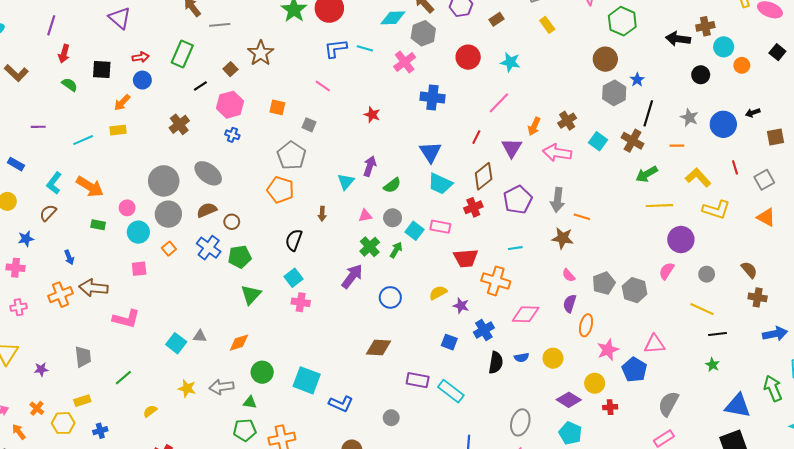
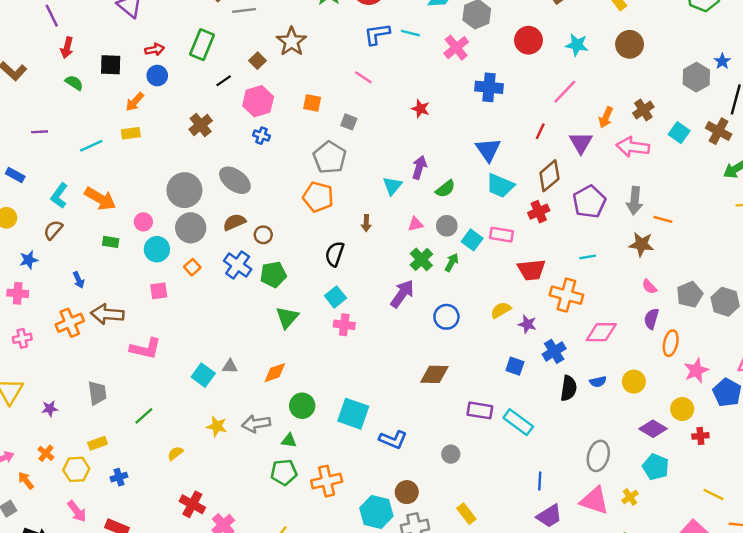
purple line: (51, 25) -> (52, 16), turned -42
brown circle: (605, 59) -> (630, 44), moved

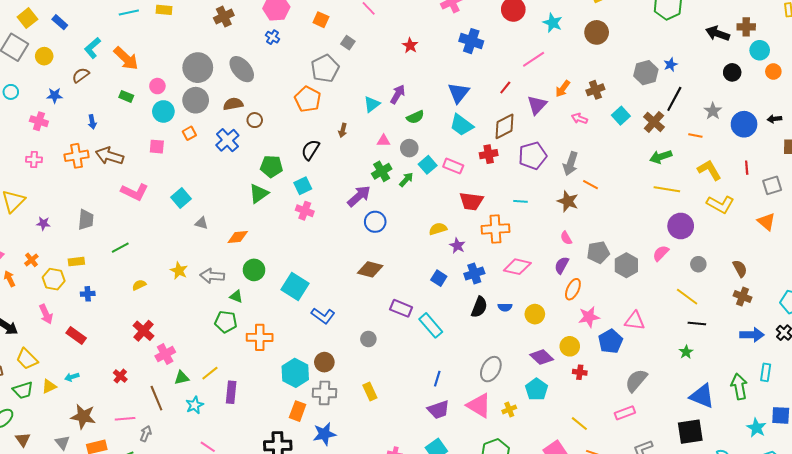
pink arrow: (633, 147) -> (579, 119), size x0.6
green pentagon: (273, 275) -> (271, 166), moved
orange cross: (566, 295) -> (495, 229), turned -32
blue circle: (446, 317) -> (375, 222), moved
cyan square: (203, 375) -> (181, 198), moved

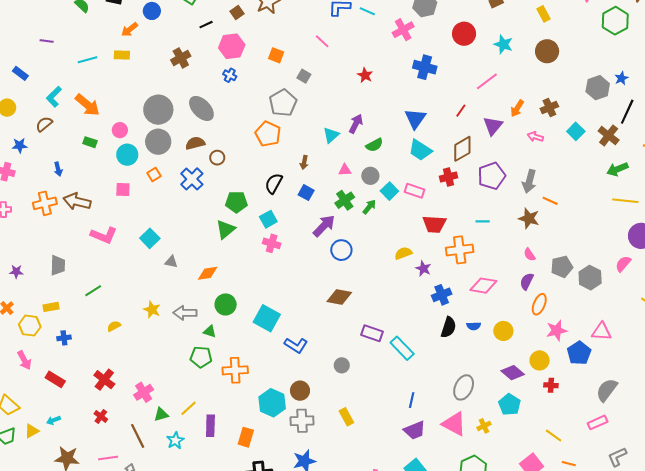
blue square: (439, 278) -> (306, 193), moved
red cross: (144, 331) -> (104, 380), moved
orange rectangle: (298, 411) -> (246, 437), moved

